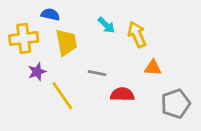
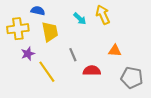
yellow arrow: (137, 34) -> (103, 15), moved
gray line: (97, 73) -> (73, 55), turned 56
gray pentagon: (176, 104) -> (132, 78), turned 30

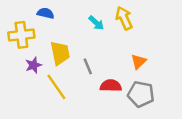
yellow trapezoid: (50, 32) -> (60, 53), moved
orange triangle: (115, 51) -> (139, 62), turned -48
gray pentagon: (132, 78) -> (141, 94), moved

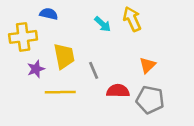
yellow line: (56, 87) -> (60, 92), turned -56

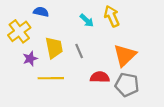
yellow cross: (23, 37) -> (19, 31), turned -30
orange triangle: (147, 65) -> (125, 55), size x1.6
gray line: (94, 70) -> (79, 51), moved

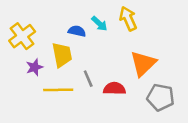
blue semicircle: (41, 12) -> (77, 31), moved
gray line: (79, 51) -> (88, 79), moved
gray pentagon: (127, 85) -> (161, 97), moved

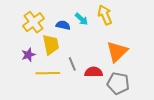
yellow cross: (22, 36) -> (34, 22), moved
gray pentagon: (161, 97) -> (118, 83), moved

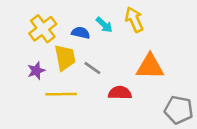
orange triangle: (117, 52) -> (150, 67), turned 45
gray line: (72, 64) -> (92, 68), moved, turned -32
gray pentagon: (118, 83) -> (179, 110), moved

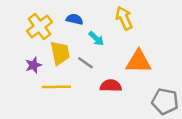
cyan arrow: (104, 25) -> (96, 39), moved
blue semicircle: (81, 33) -> (75, 19), moved

